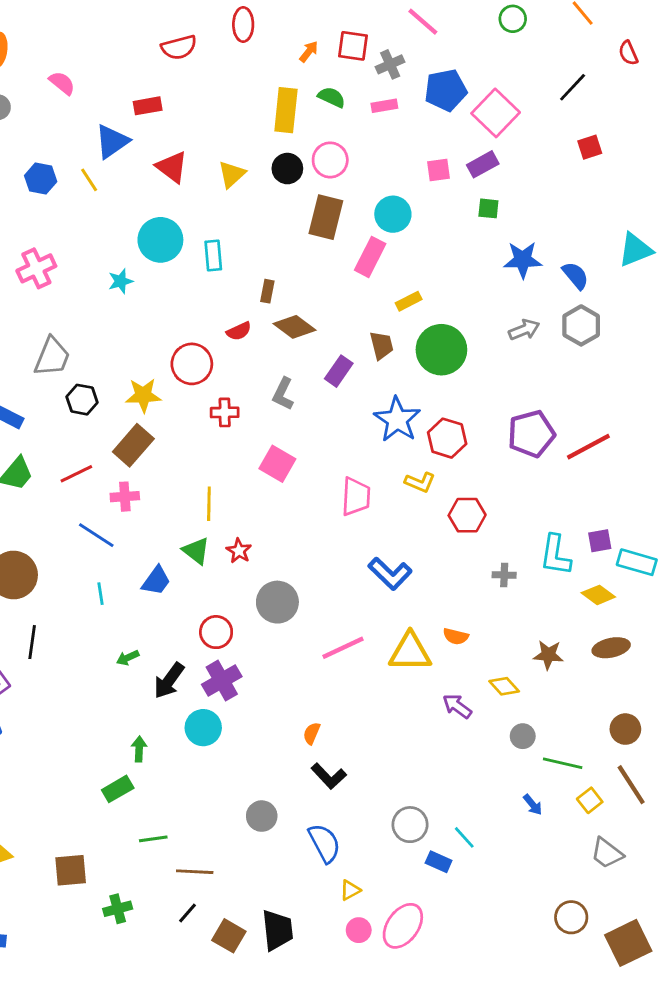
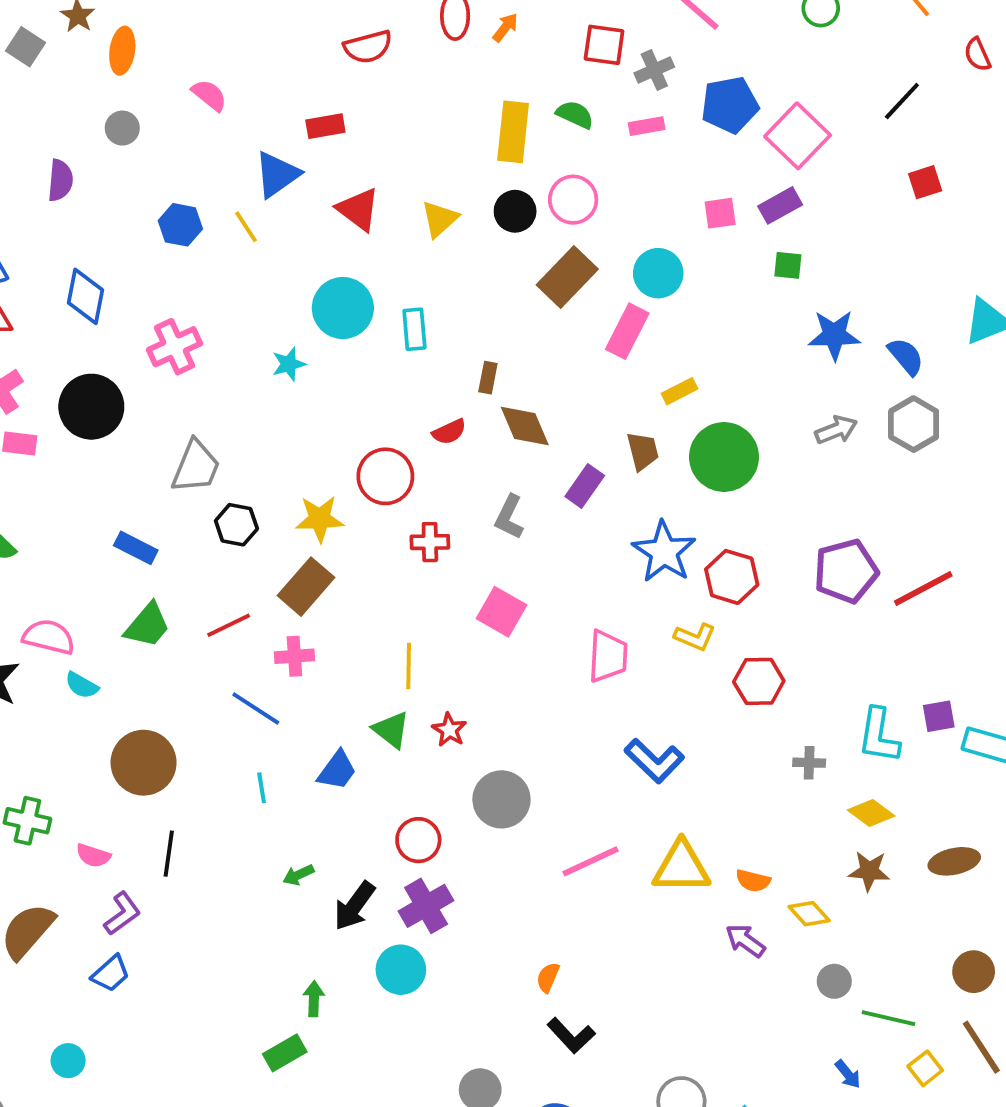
orange arrow: (309, 52) -> (505, 27), moved
brown rectangle: (326, 217) -> (567, 277), turned 30
brown diamond: (295, 327) -> (525, 426), turned 30
yellow diamond: (598, 595) -> (871, 813), moved
orange semicircle: (456, 636) -> (753, 881), moved

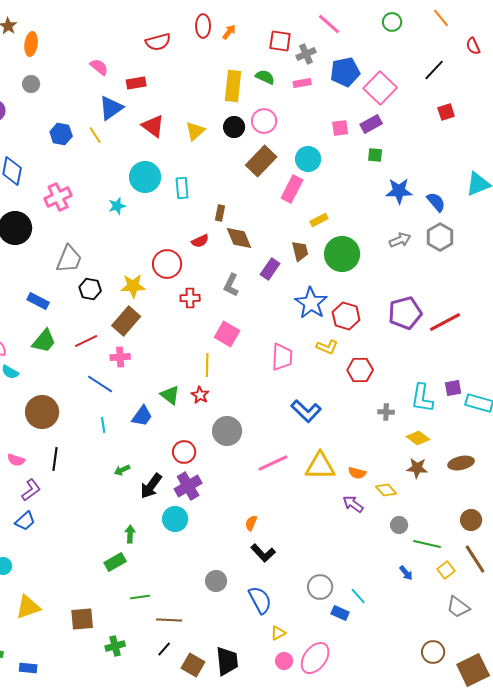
pink semicircle: (209, 95) -> (99, 67), moved
yellow line: (409, 666) -> (207, 365), moved

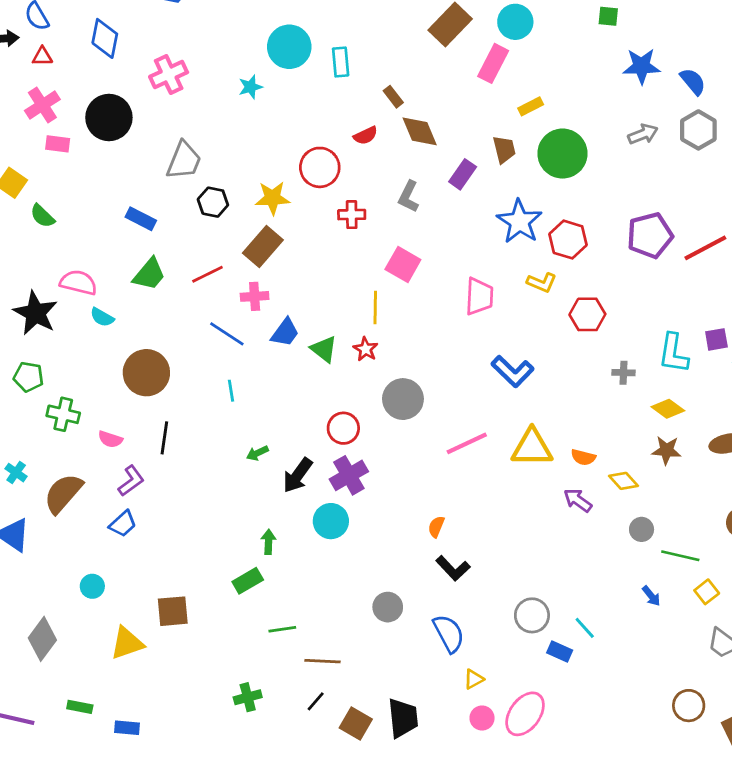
brown rectangle: (220, 213) -> (393, 97), turned -49
blue trapezoid: (142, 416) -> (285, 332), moved
brown square: (82, 619) -> (173, 611), moved

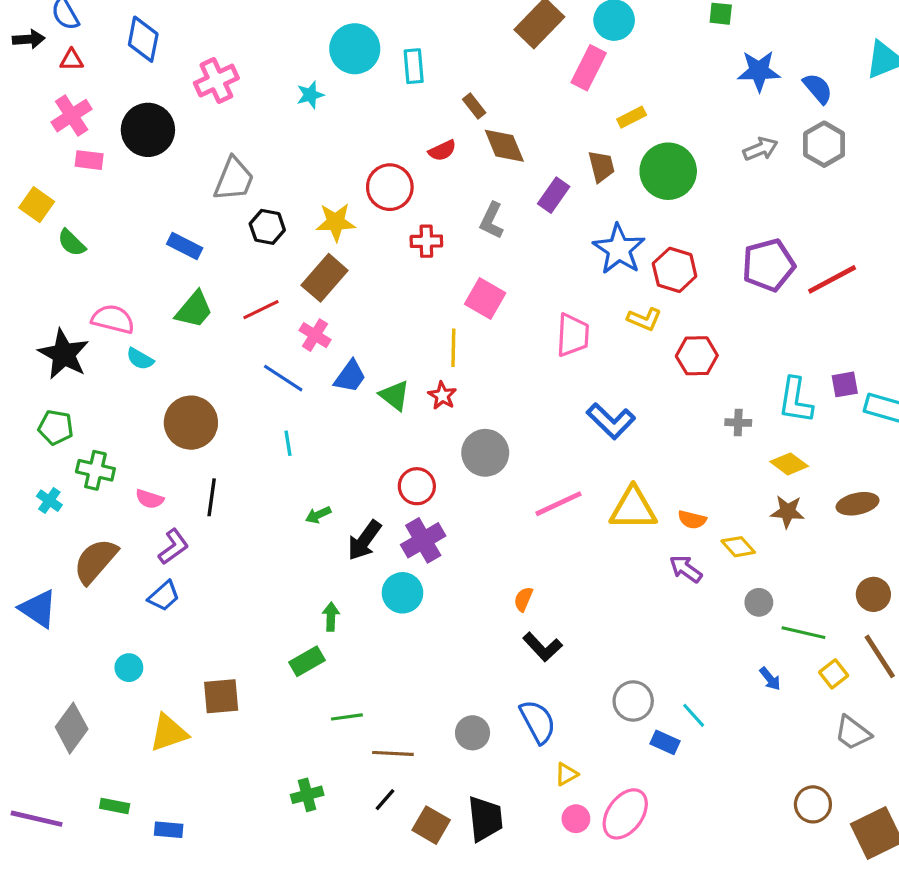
pink cross: (255, 296) -> (315, 335), turned 36
cyan cross: (16, 473) -> (49, 501), moved
gray circle: (388, 607) -> (473, 733), moved

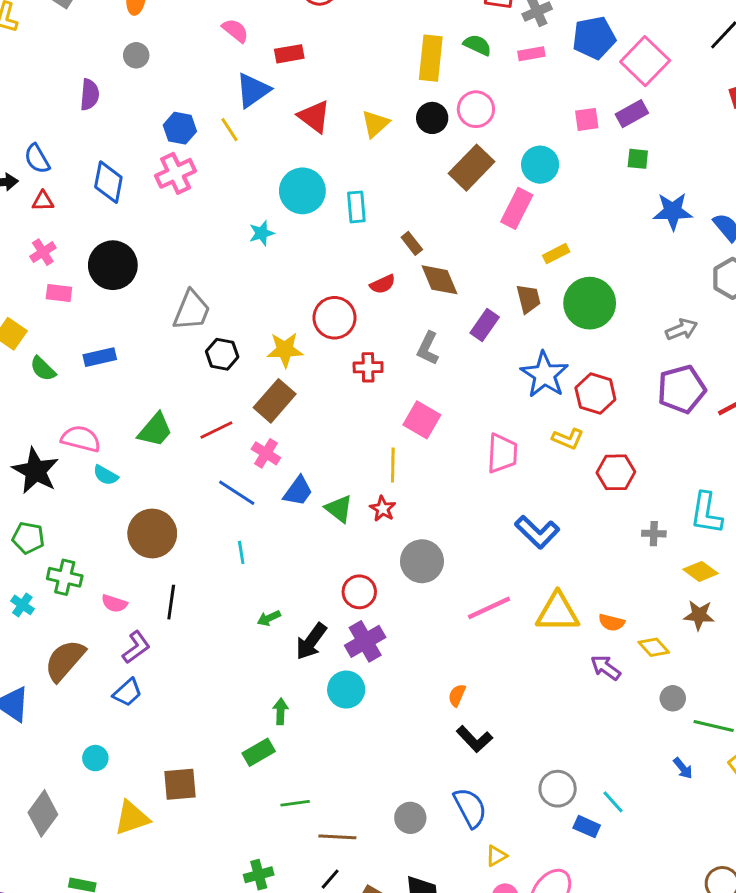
pink cross: (216, 81) -> (176, 173), moved
pink cross: (72, 116) -> (43, 252), size x0.7
gray arrow: (760, 149) -> (682, 329), moved
blue rectangle: (185, 246) -> (100, 357), moved, turned -40

